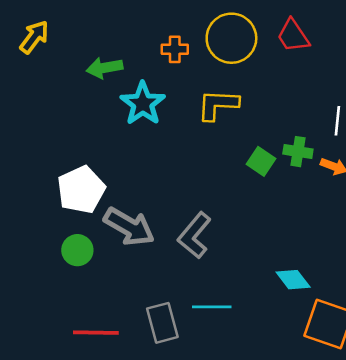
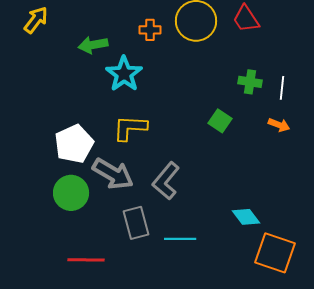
yellow L-shape: (218, 105) -> (130, 128), moved
green cross: (298, 152) -> (250, 82), moved
green circle: (77, 250) -> (71, 193), size x1.4
gray rectangle: (162, 323) -> (136, 223), moved

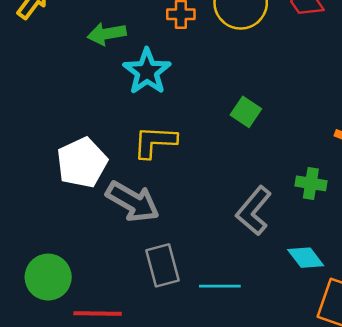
green cross: (250, 82) -> (311, 183), moved
green square: (220, 121) -> (246, 112), moved
gray L-shape: (166, 181) -> (254, 211), moved
green circle: (71, 193) -> (48, 277), moved

